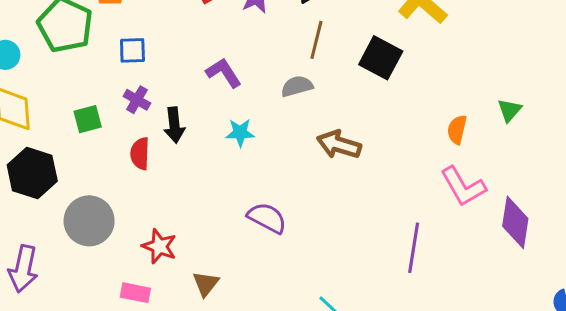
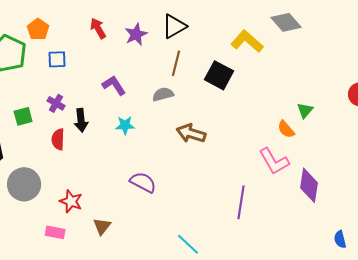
blue square: (132, 50) -> (57, 59), moved
orange semicircle: (457, 130) -> (286, 129), moved, turned -54

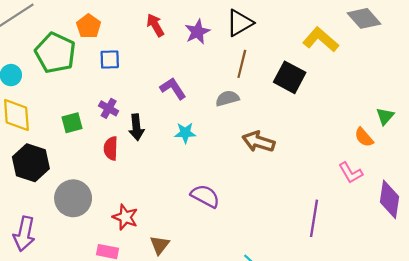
pink L-shape: (274, 161) -> (351, 173), size x0.7

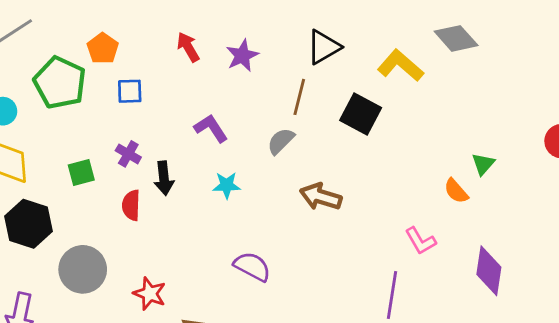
black triangle: (240, 23) -> (324, 47), moved
gray semicircle: (227, 98) -> (281, 141), turned -30
pink L-shape: (351, 173) -> (420, 241), moved

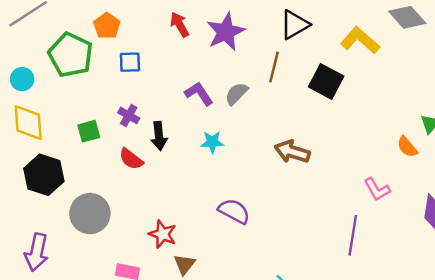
purple star: (242, 56) -> (226, 32), size x1.4
gray semicircle: (281, 141) -> (236, 94), moved
red semicircle: (131, 205) -> (131, 159), turned -55
red star: (150, 294) -> (163, 234), moved

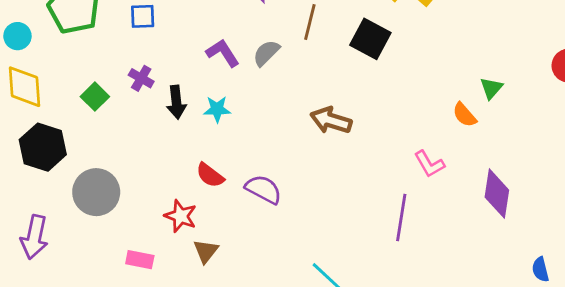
green square: (89, 131) -> (95, 97), turned -30
cyan star: (212, 142) -> (217, 109), moved
red semicircle: (131, 159) -> (210, 175), moved

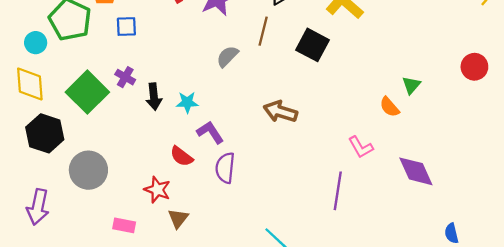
cyan circle: (17, 36) -> (36, 43), moved
purple L-shape: (223, 53) -> (210, 132), moved
green square: (95, 97) -> (87, 92), size x1.8
purple semicircle: (263, 189) -> (225, 168), turned -112
purple diamond: (497, 194) -> (416, 171), turned -33

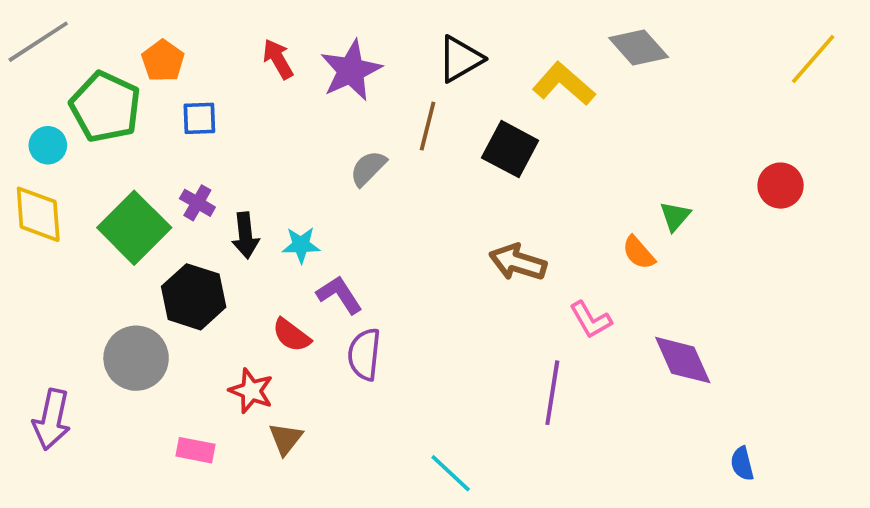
brown arrow: (280, 112) -> (518, 262), moved
black hexagon: (45, 133) -> (194, 297), moved

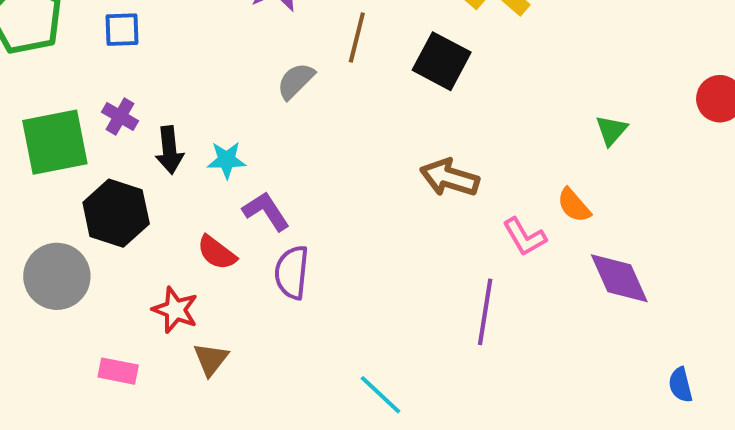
green square: (134, 228) -> (55, 142), turned 34
orange semicircle: (639, 253) -> (574, 205), moved

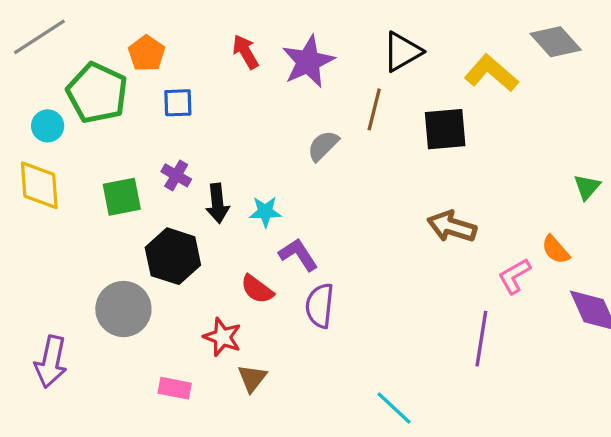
black square: (442, 61) -> (445, 129), turned -33
green square: (55, 142) -> (122, 197), size x0.7
pink L-shape: (525, 237) -> (514, 276), turned 90

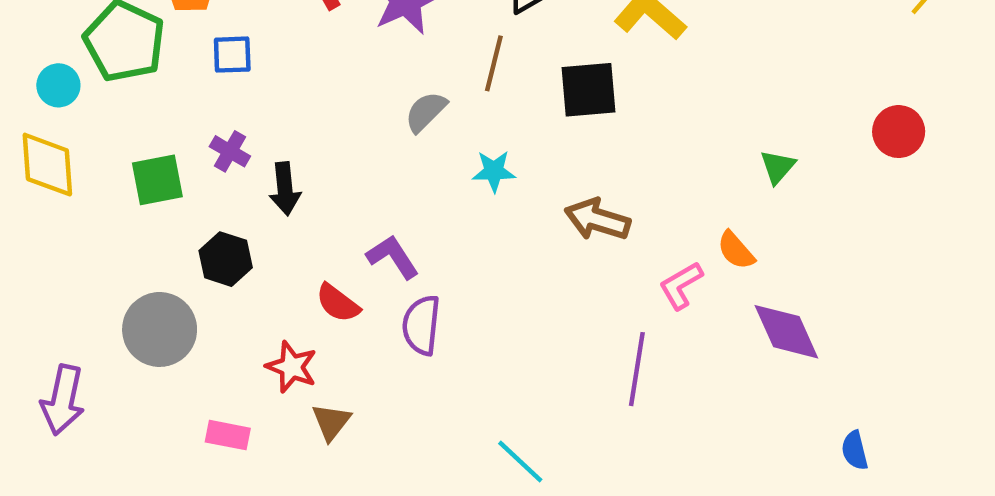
cyan star: (265, 212) -> (494, 171), moved
black hexagon: (173, 256) -> (226, 259), size x0.7

